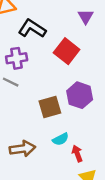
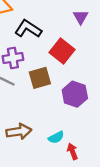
brown square: (50, 107) -> (40, 78), moved
brown arrow: (23, 149) -> (19, 132), moved

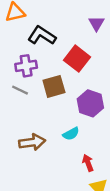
cyan semicircle: (56, 137) -> (71, 134), moved

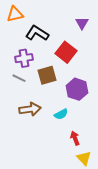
brown arrow: (32, 142) -> (30, 109), moved

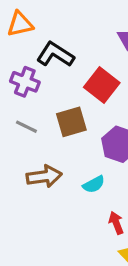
purple cross: (24, 58) -> (25, 82), moved, turned 30

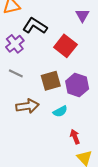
purple cross: (25, 82) -> (15, 44), turned 30
brown square: (71, 122) -> (51, 81), moved

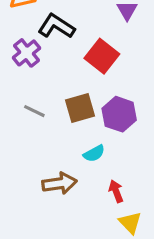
gray line: (16, 73) -> (34, 111), moved
brown arrow: (27, 106) -> (59, 183), moved

